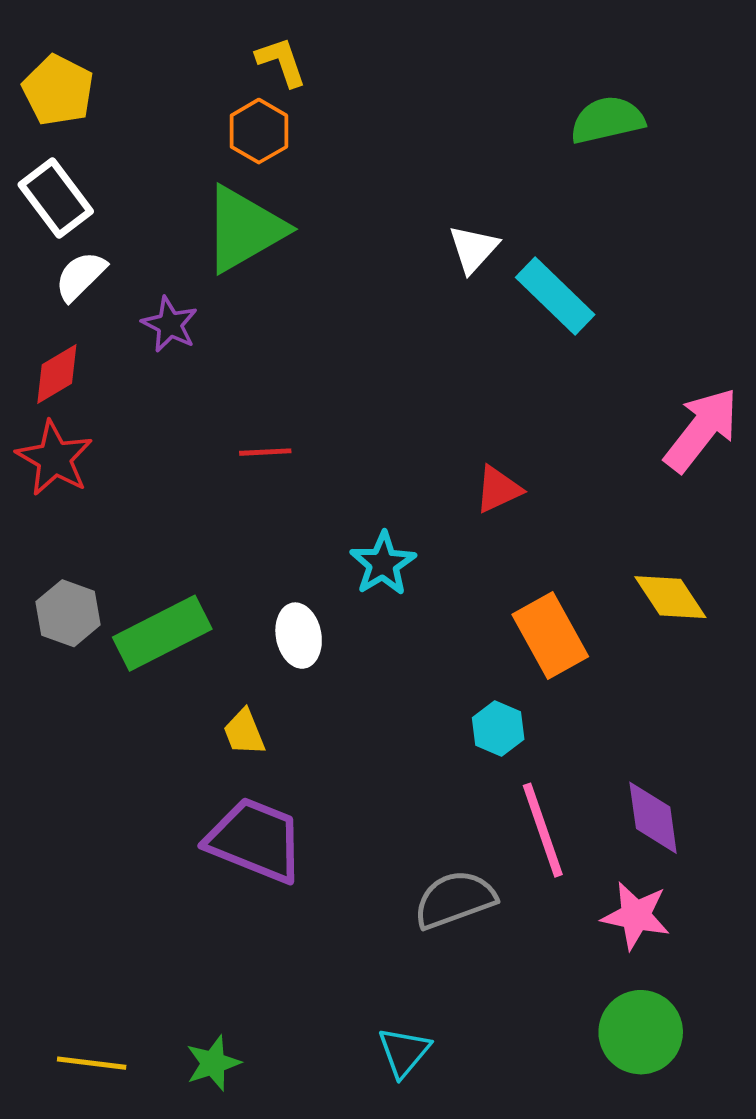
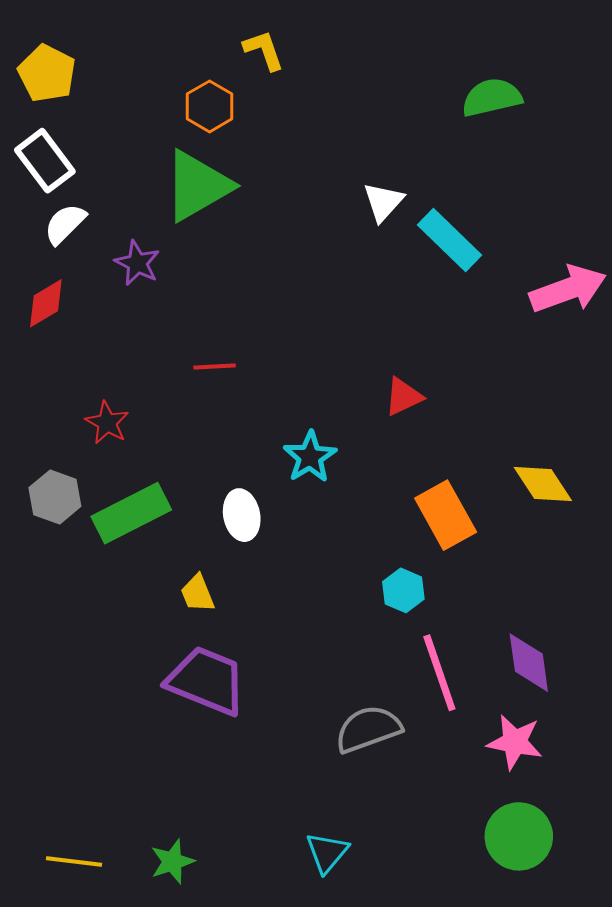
yellow L-shape: (281, 62) -> (264, 50), moved
pink arrow: (701, 430) -> (568, 289), moved, turned 32
red star: (54, 458) -> (107, 423), moved, size x0.7

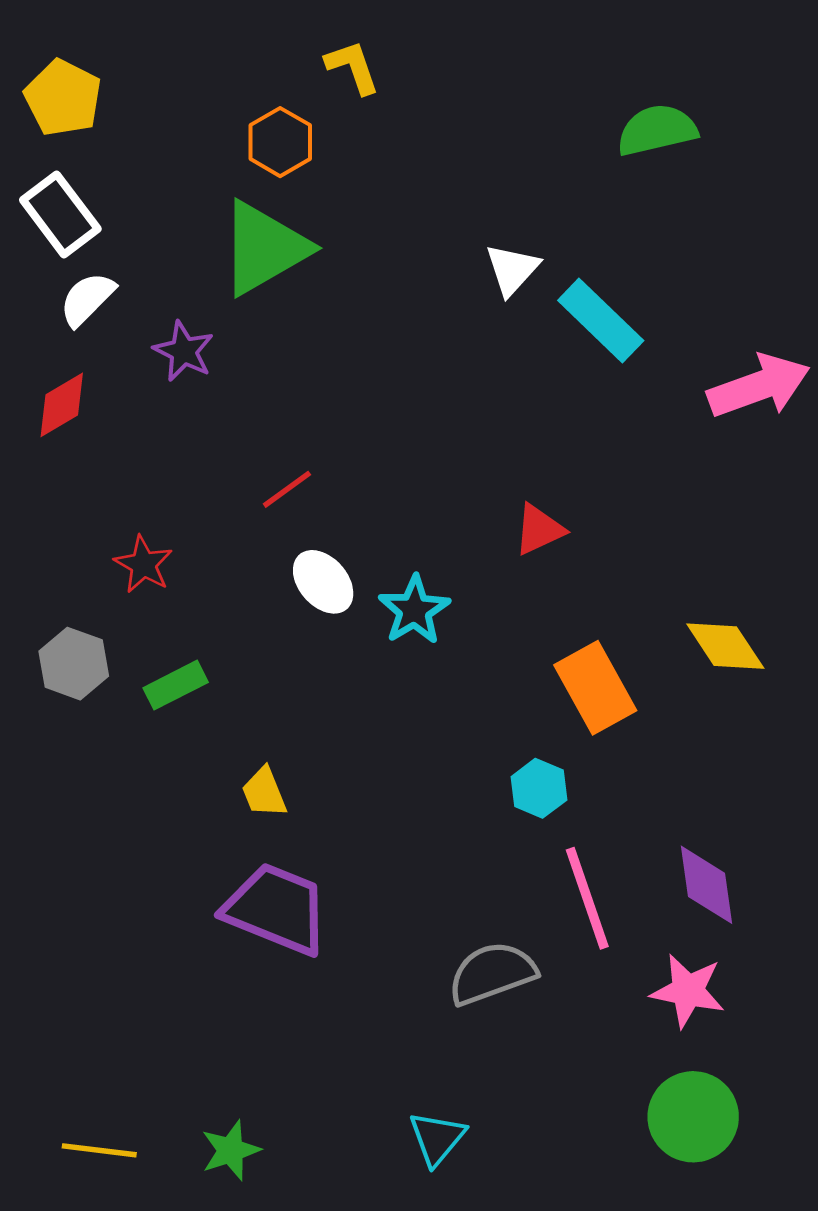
red line: (215, 366) -> (287, 489), turned -33
green rectangle: (131, 513) -> (176, 685), size x0.6
white ellipse: (242, 515) -> (323, 582), moved, turned -30

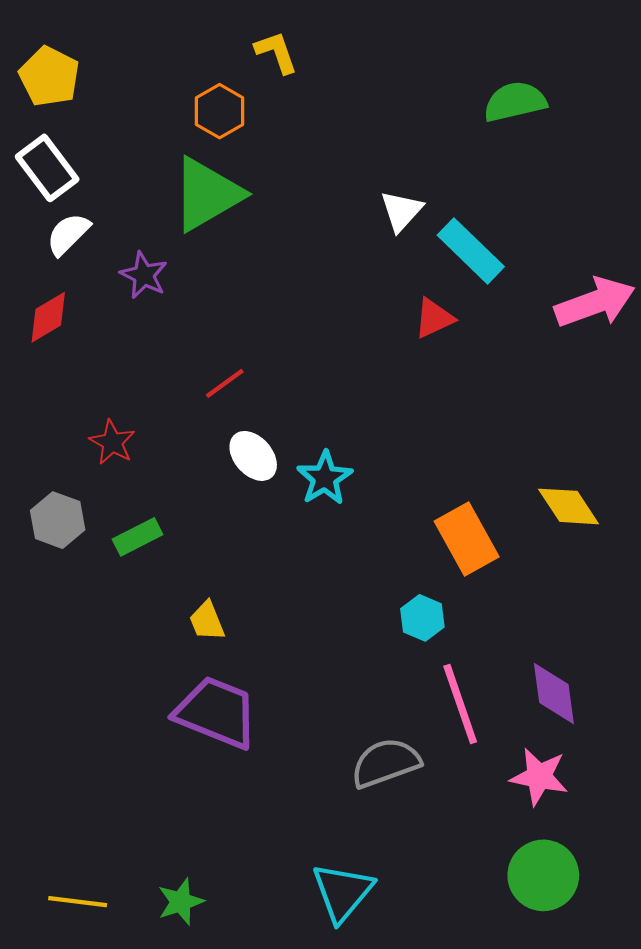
red triangle: (539, 530) -> (434, 318), moved
cyan triangle: (437, 1138) -> (343, 892), size x1.4

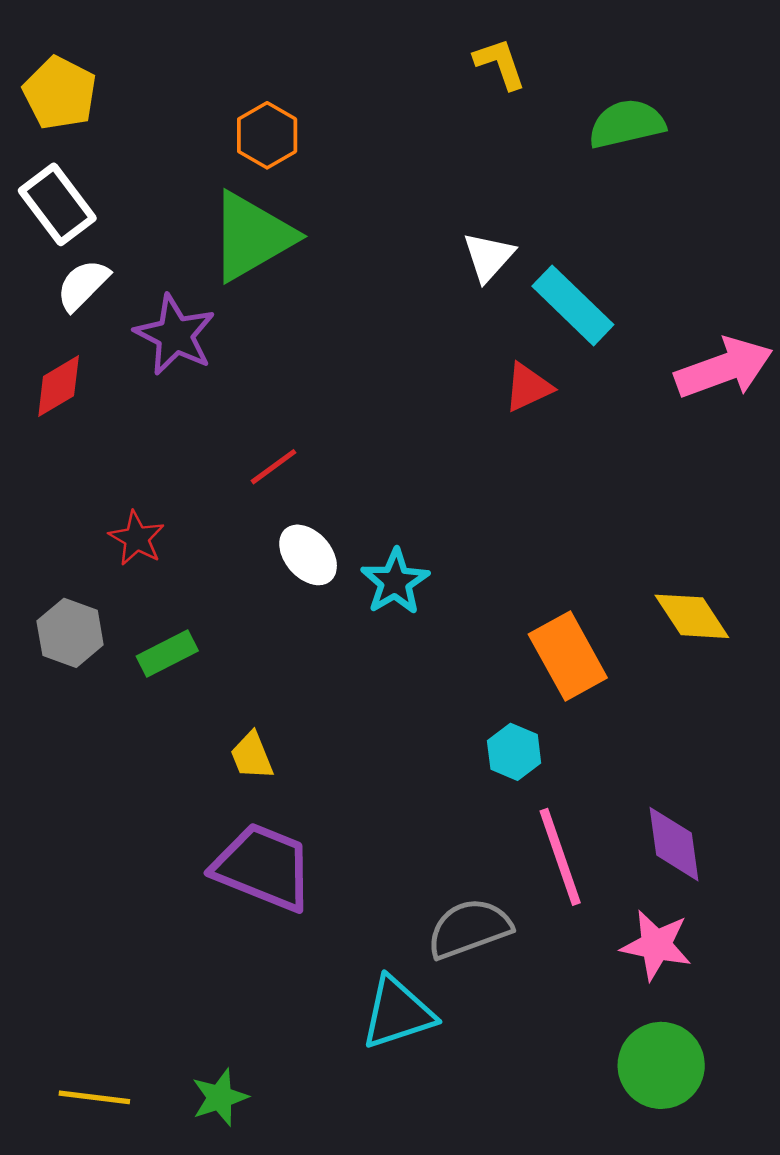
yellow L-shape: (276, 52) -> (500, 64), moved
purple star: (144, 275) -> (175, 335), size x1.4
cyan triangle: (343, 892) -> (398, 1013), moved, turned 32

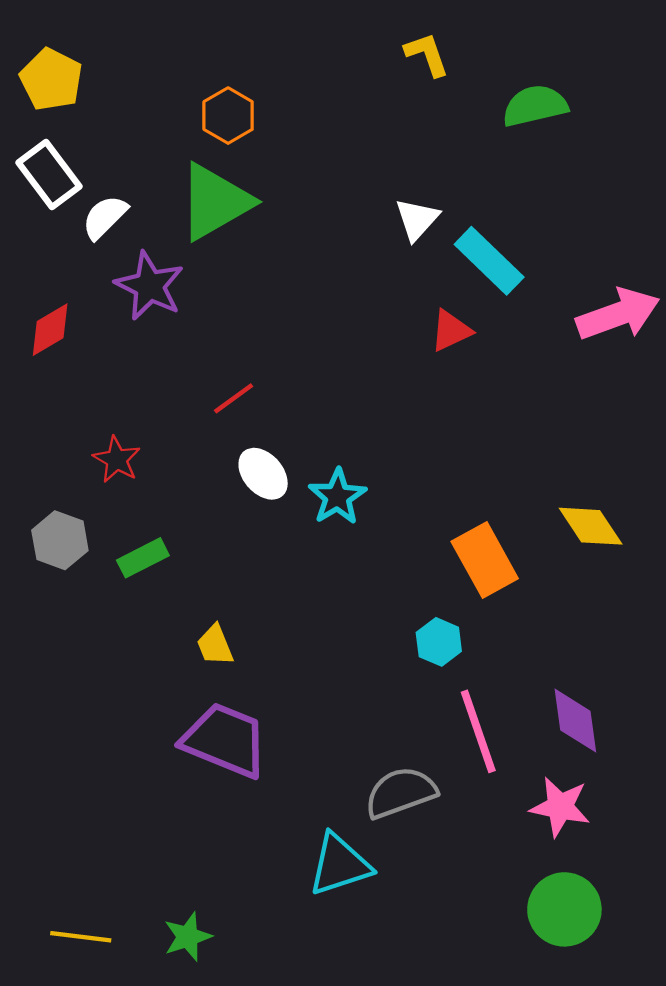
white semicircle: (83, 285) -> (105, 217), moved

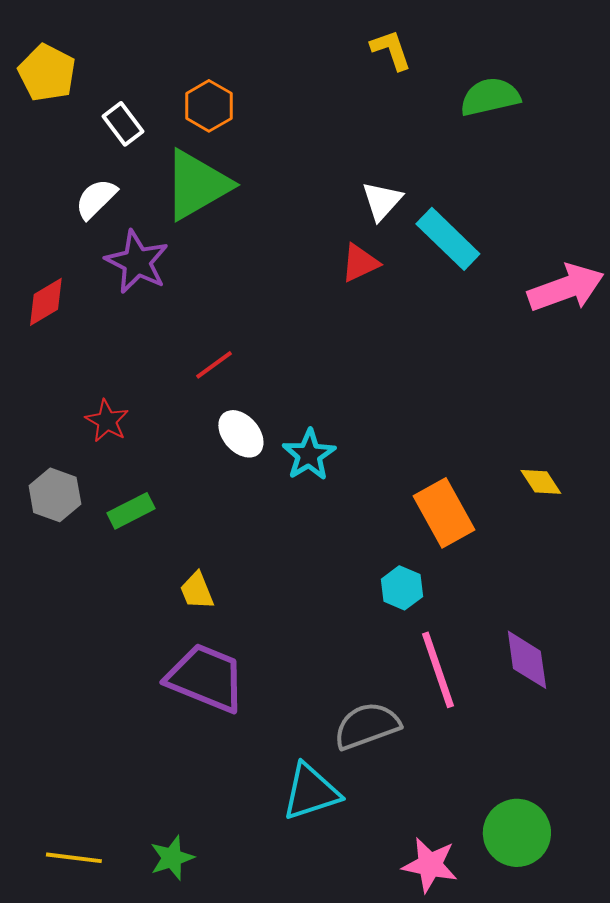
white rectangle: (49, 175) -> (123, 124), moved, size x0.7
red triangle: (451, 331) -> (360, 263), moved
yellow diamond: (591, 526) -> (541, 482), size x0.7
pink star: (560, 807) -> (430, 865), moved

